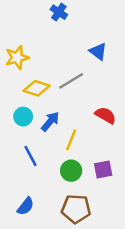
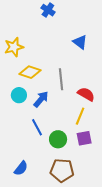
gray line: (71, 81) -> (61, 79), moved, turned -65
yellow line: (71, 140) -> (80, 116), moved
blue line: (31, 156) -> (37, 127), moved

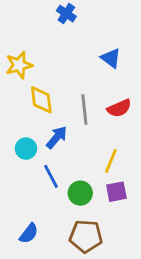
yellow diamond: (30, 72) -> (41, 100), turned 65
red semicircle: (86, 94) -> (119, 108), moved, turned 126
cyan circle: (19, 95) -> (26, 149), moved

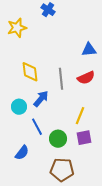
blue triangle: (111, 58) -> (89, 50), moved, turned -42
yellow star: (19, 65) -> (17, 28), moved
blue semicircle: (29, 233) -> (22, 153), moved

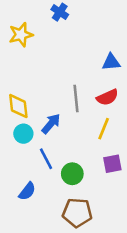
yellow diamond: (30, 72) -> (18, 106), moved
yellow line: (80, 116) -> (104, 129), moved
purple square: (84, 138) -> (112, 164), moved

